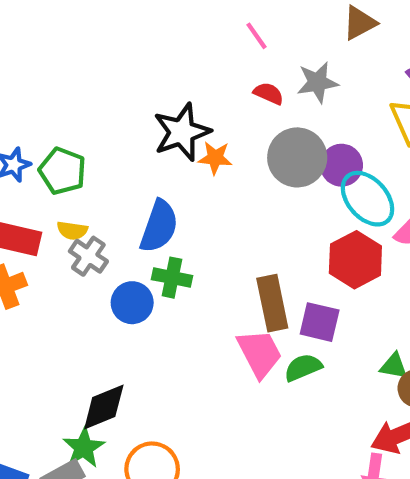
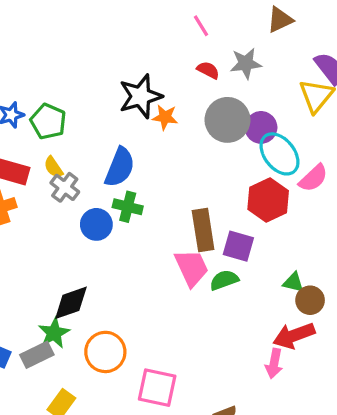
yellow semicircle: (72, 230) -> (53, 167), turned 45

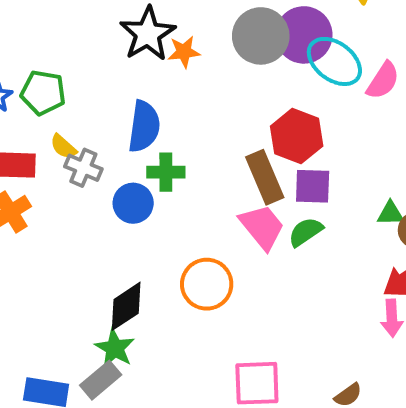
purple circle: (261, 127) -> (304, 35), size x1.4
red hexagon: (268, 200) -> (297, 136), moved
orange circle: (105, 352) -> (207, 284), moved

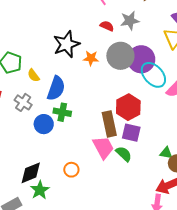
orange star: (184, 52) -> (91, 58), moved
yellow semicircle: (63, 147) -> (33, 75), moved
green semicircle: (306, 232) -> (124, 154), turned 66
orange circle: (207, 284) -> (71, 170), size x0.6
green star: (115, 348) -> (40, 190), moved

